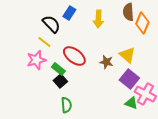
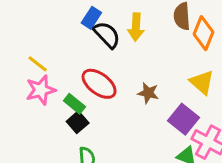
black semicircle: (51, 24) -> (107, 35), moved
yellow line: (44, 42) -> (38, 64), moved
yellow triangle: (127, 55) -> (202, 82), moved

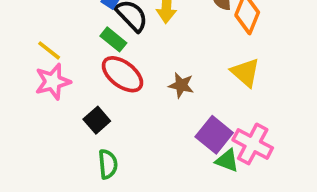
green rectangle: (74, 104) -> (113, 39), moved
purple square: (184, 119) -> (214, 135), moved

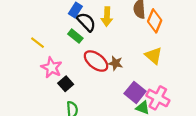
red ellipse: (122, 74) -> (96, 61), moved
pink star: (53, 82) -> (52, 68), moved, turned -30

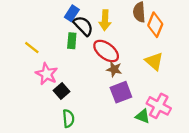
green rectangle: (75, 36) -> (72, 41), turned 56
red ellipse: (96, 61) -> (106, 51), moved
purple square: (135, 92) -> (121, 92), moved, turned 30

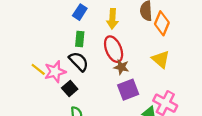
black semicircle: (83, 26) -> (79, 61), moved
yellow line: (32, 48) -> (38, 69), moved
red ellipse: (106, 51) -> (114, 49), turned 30
pink star: (47, 74) -> (55, 72), turned 30

